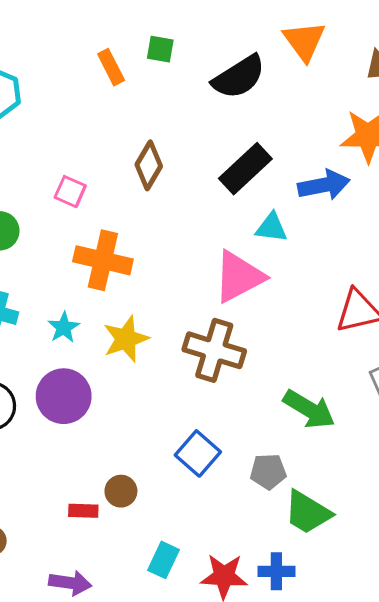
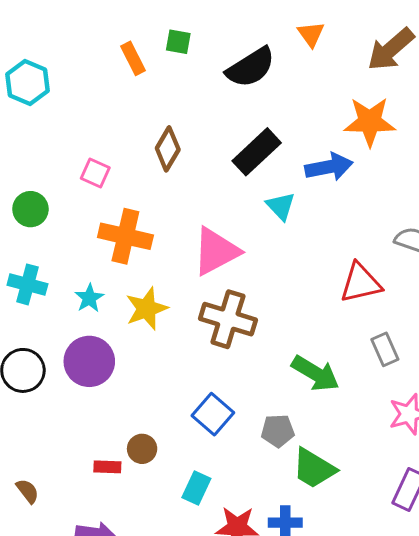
orange triangle: (304, 41) -> (311, 34), size x0.7
cyan triangle: (272, 228) -> (281, 206), turned 40
pink triangle: (239, 277) -> (216, 251), moved
cyan rectangle: (163, 560) -> (196, 488), moved

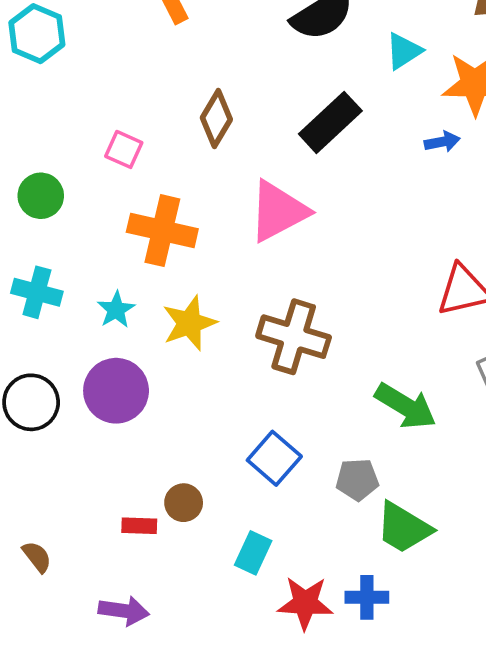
blue arrow: (329, 167) -> (442, 142), moved, size x0.6
cyan triangle: (281, 206) -> (404, 51), moved, turned 40
pink triangle: (216, 251) -> (278, 211), moved

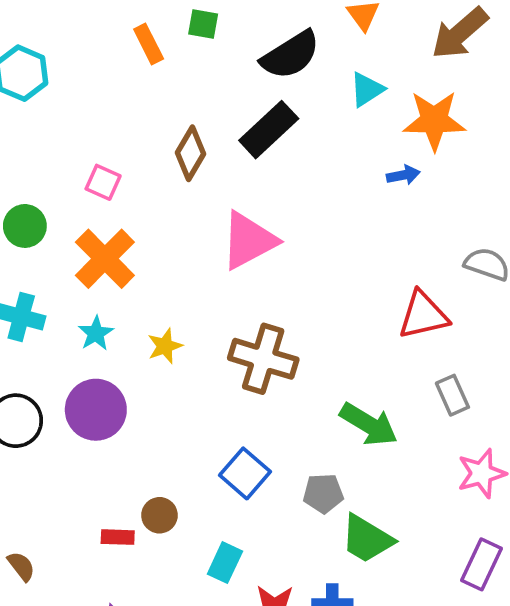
black rectangle: (330, 122) -> (269, 130), moved
orange cross: (162, 231) -> (105, 259), moved, turned 32
yellow star: (189, 323) -> (165, 346), size x0.7

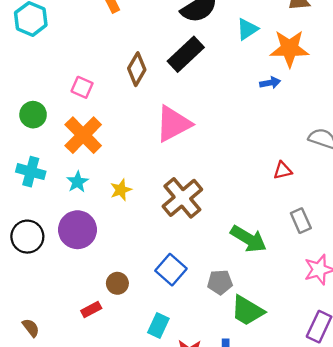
red triangle: (423, 315) -> (283, 170), size x0.6
brown cross: (263, 359) -> (182, 198), turned 33
brown circle: (159, 515) -> (117, 283), moved
red rectangle: (118, 537) -> (91, 309), turned -30

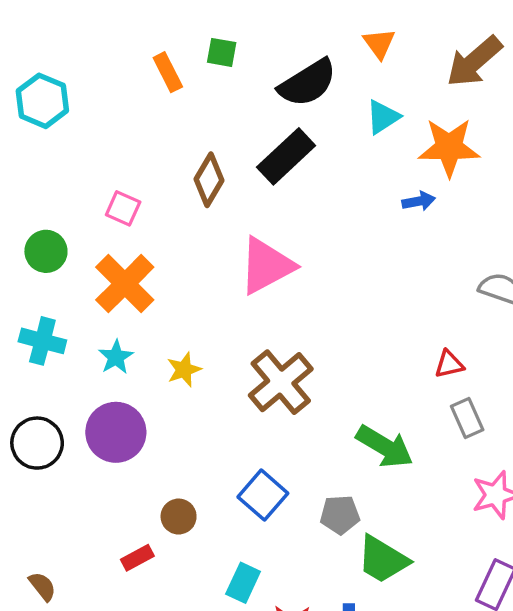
red triangle: (283, 170) -> (449, 364), moved

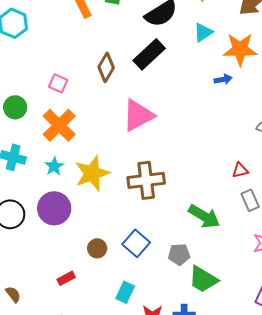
yellow star: (184, 370) -> (92, 173), size x1.8
brown cross: (281, 382) -> (146, 180), turned 33
brown circle: (179, 517) -> (97, 248), moved

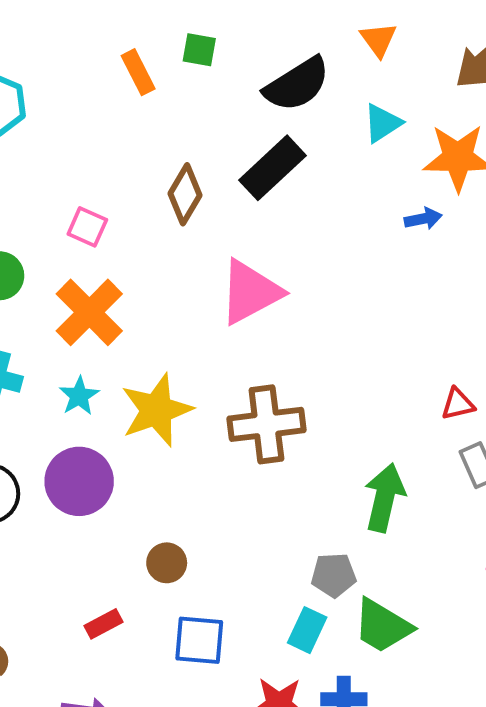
green arrow: (204, 216) -> (385, 498), turned -108
blue square: (136, 243) -> (199, 640), moved, turned -36
cyan rectangle: (125, 292) -> (307, 630), moved

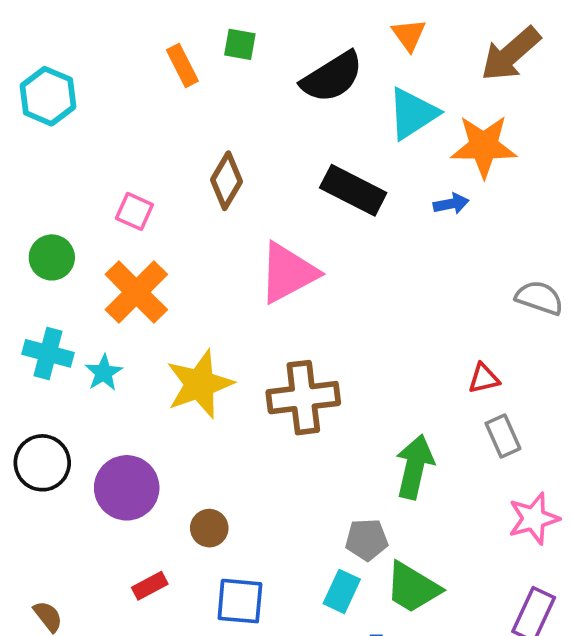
cyan triangle: (382, 123) -> (413, 113), size x1.4
black rectangle: (273, 168) -> (353, 190), moved, turned 70
cyan star: (79, 396) -> (104, 373), moved
purple circle: (79, 481) -> (127, 488), moved

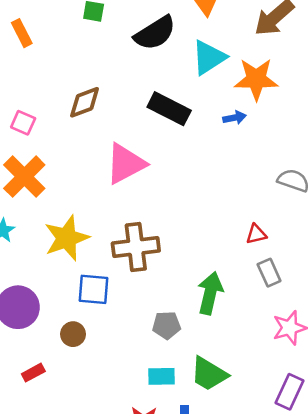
orange rectangle: (182, 66) -> (22, 33), moved
brown diamond: (227, 181) -> (85, 102), turned 39
gray pentagon: (367, 540) -> (167, 325), moved
cyan rectangle: (342, 591) -> (161, 376), turned 64
blue square: (240, 601) -> (94, 289), moved

